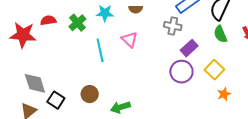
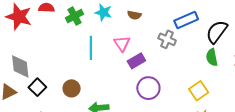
purple rectangle: (189, 48) -> (136, 61), moved
purple circle: (181, 72) -> (148, 88), moved

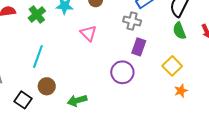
cyan line: (91, 48) -> (38, 56), moved, turned 30
purple rectangle: (136, 61) -> (139, 47), moved, turned -30
black square: (37, 87) -> (23, 100), moved

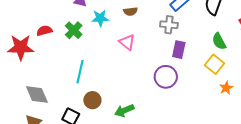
green semicircle: (179, 31) -> (219, 41), moved

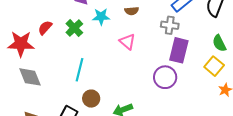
red semicircle: (44, 31) -> (45, 28), turned -35
purple rectangle: (179, 50) -> (179, 50), size x1.4
gray diamond: (37, 94) -> (30, 77), moved

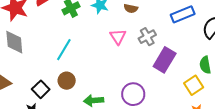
gray cross: (170, 25) -> (147, 37), moved, turned 36
purple circle: (165, 77) -> (133, 94), moved

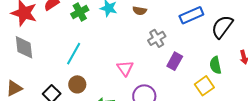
pink triangle: (118, 37) -> (125, 68), moved
purple rectangle: (165, 60) -> (175, 61), size x0.7

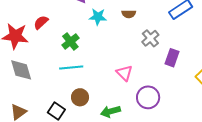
green cross: (80, 12) -> (70, 42), moved
cyan line: (74, 54) -> (71, 68), turned 65

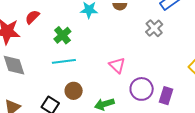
gray cross: (150, 38) -> (154, 28), moved
purple rectangle: (172, 58) -> (166, 96), moved

